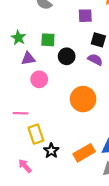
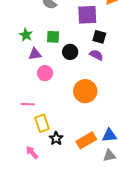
purple square: (85, 16) -> (87, 15), size x1.5

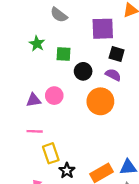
green star: (26, 35) -> (37, 44), moved
purple triangle: (35, 54) -> (33, 100), moved
orange circle: (85, 91) -> (100, 101), moved

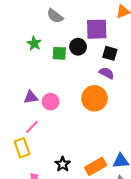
black circle: (83, 71) -> (78, 47), moved
pink circle: (54, 96) -> (51, 102), moved
pink line: (35, 131) -> (32, 127), turned -48
yellow rectangle: (51, 153) -> (22, 148), moved

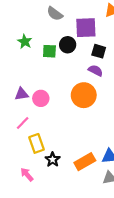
gray semicircle: (55, 16) -> (55, 14), moved
yellow rectangle: (22, 148) -> (37, 143), moved

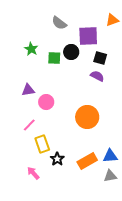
purple triangle: (22, 94) -> (28, 90), moved
orange circle: (84, 95) -> (87, 117), moved

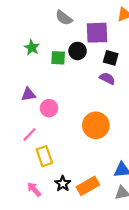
black star: (57, 159) -> (63, 184), moved
orange rectangle: (87, 161) -> (88, 186), moved

